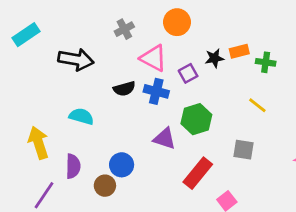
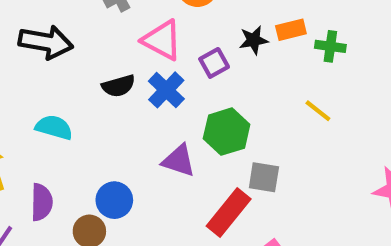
blue cross: (156, 91) -> (166, 90), turned 30
gray square: (243, 150) -> (264, 177), moved

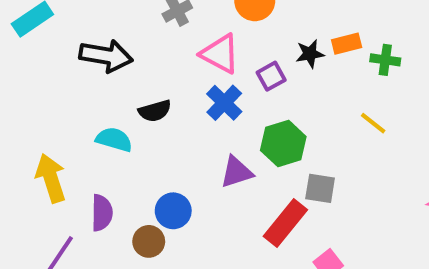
black semicircle: (118, 86) -> (155, 111), moved
purple triangle: (179, 161) -> (236, 172), turned -36

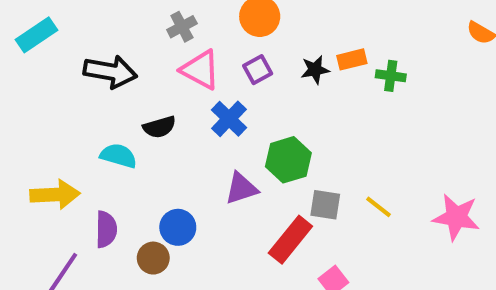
pink triangle: (220, 54) -> (200, 70), moved
purple square: (271, 76) -> (258, 70), moved
yellow line: (373, 123) -> (378, 207), moved
yellow arrow: (51, 178) -> (55, 195), turned 105

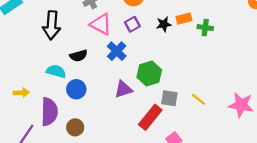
black arrow: (110, 72) -> (52, 25), turned 84
yellow arrow: (55, 195) -> (21, 93), size x0.6
blue circle: (178, 227) -> (76, 89), moved
purple semicircle: (106, 229) -> (49, 112), size x1.4

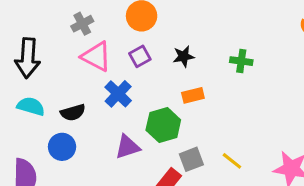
orange rectangle: (184, 19) -> (193, 95), moved
black semicircle: (79, 56) -> (73, 113), moved
cyan semicircle: (56, 71) -> (31, 106), moved
gray square: (169, 98) -> (191, 159), turned -30

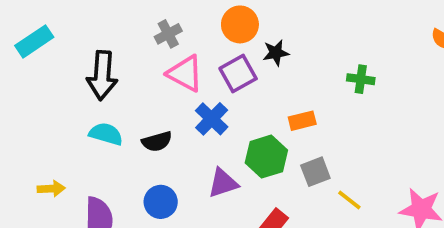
purple square: (140, 56) -> (238, 74), size x1.4
black star: (184, 56) -> (276, 53), moved
blue circle: (62, 147) -> (161, 202), moved
gray square: (191, 159) -> (315, 172), moved

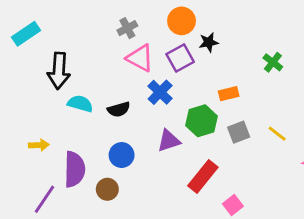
black arrow: (102, 75) -> (59, 71), moved
green cross: (361, 79) -> (273, 62), turned 30
yellow line: (349, 200) -> (277, 134), moved

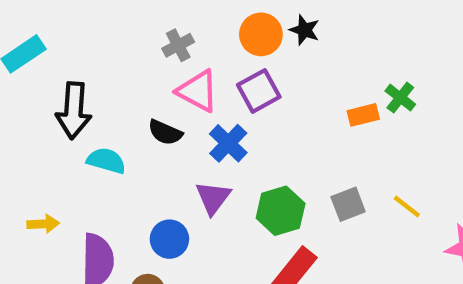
black star: (209, 42) -> (304, 30), moved, turned 30
orange rectangle: (229, 94) -> (363, 115), moved
black semicircle: (119, 109) -> (165, 132), moved, turned 40
green hexagon: (201, 121) -> (281, 211), moved
purple triangle: (169, 141) -> (213, 198), moved, turned -35

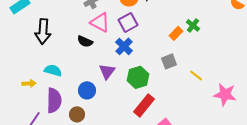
orange rectangle: (363, 115) -> (176, 33), turned -32
blue cross: (228, 143) -> (124, 46), moved
cyan semicircle: (106, 161) -> (53, 70), moved
gray square: (348, 204) -> (169, 61), moved

